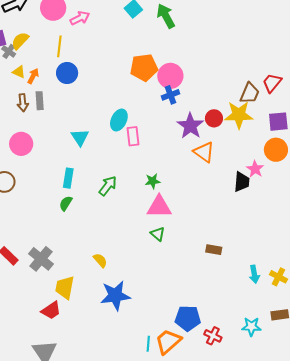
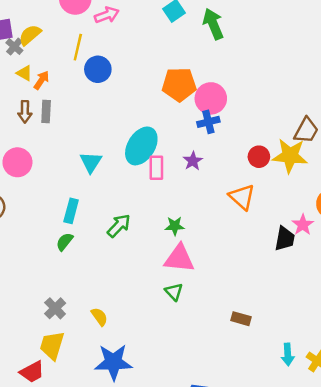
blue circle: (67, 73) -> (98, 69), moved
cyan ellipse: (119, 120) -> (141, 146), size x1.4
purple star: (190, 126) -> (193, 161), moved, size x0.6
gray cross: (41, 259) -> (55, 308), moved, size x0.7

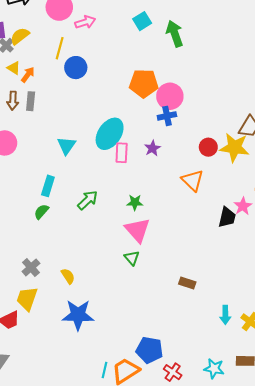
pink triangle: (179, 258) -> (137, 230), turned 40

